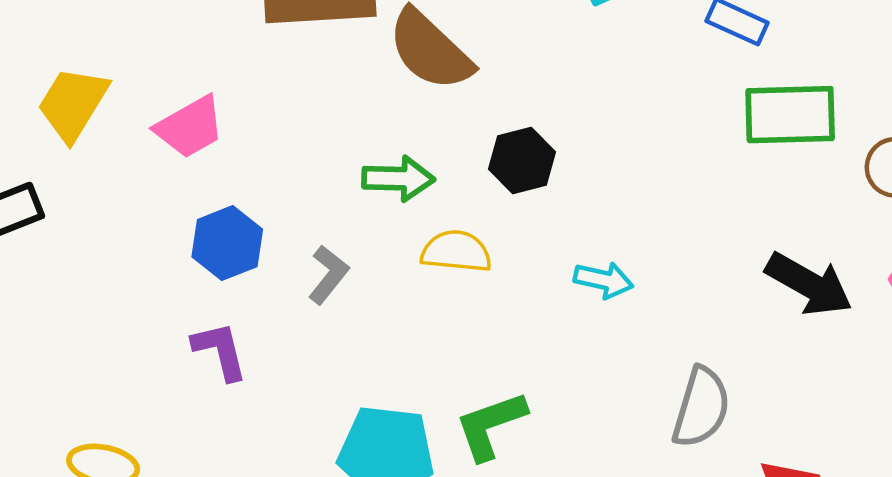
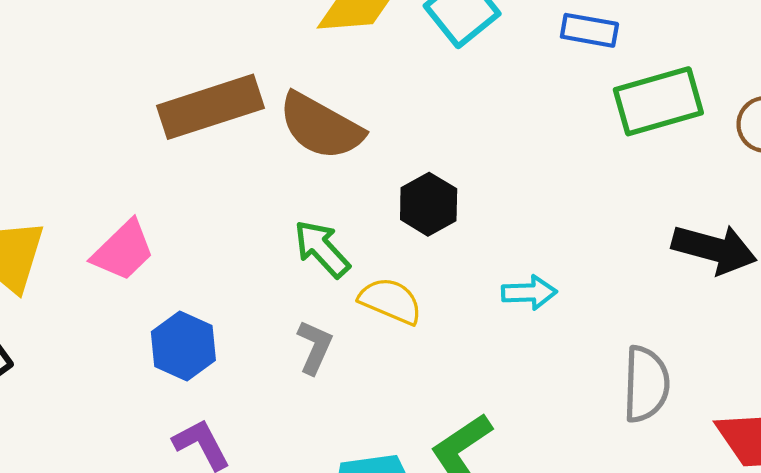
green arrow: (398, 179) -> (322, 249), turned -120
yellow semicircle: (456, 251) -> (391, 301), turned 32
gray L-shape: (328, 275) -> (315, 347), moved

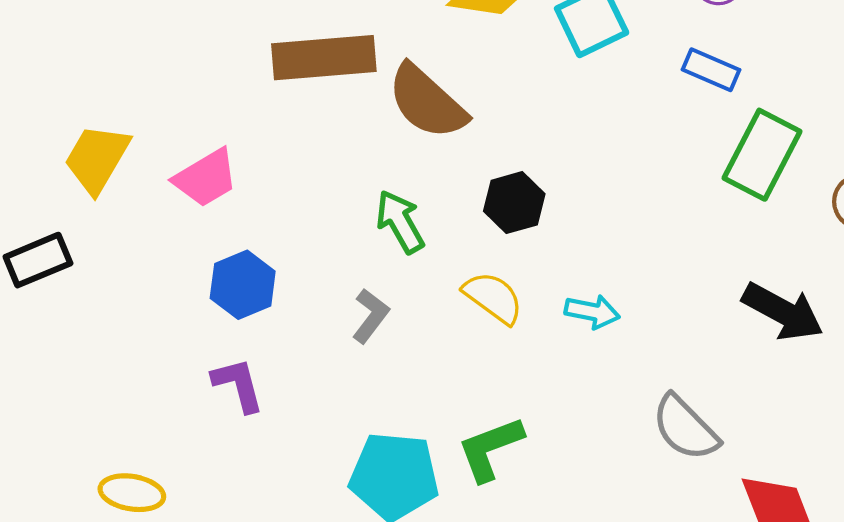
green rectangle: (658, 101) -> (762, 155), turned -60
yellow semicircle: (391, 301) -> (493, 298), moved
gray semicircle: (646, 384) -> (685, 428), turned 120

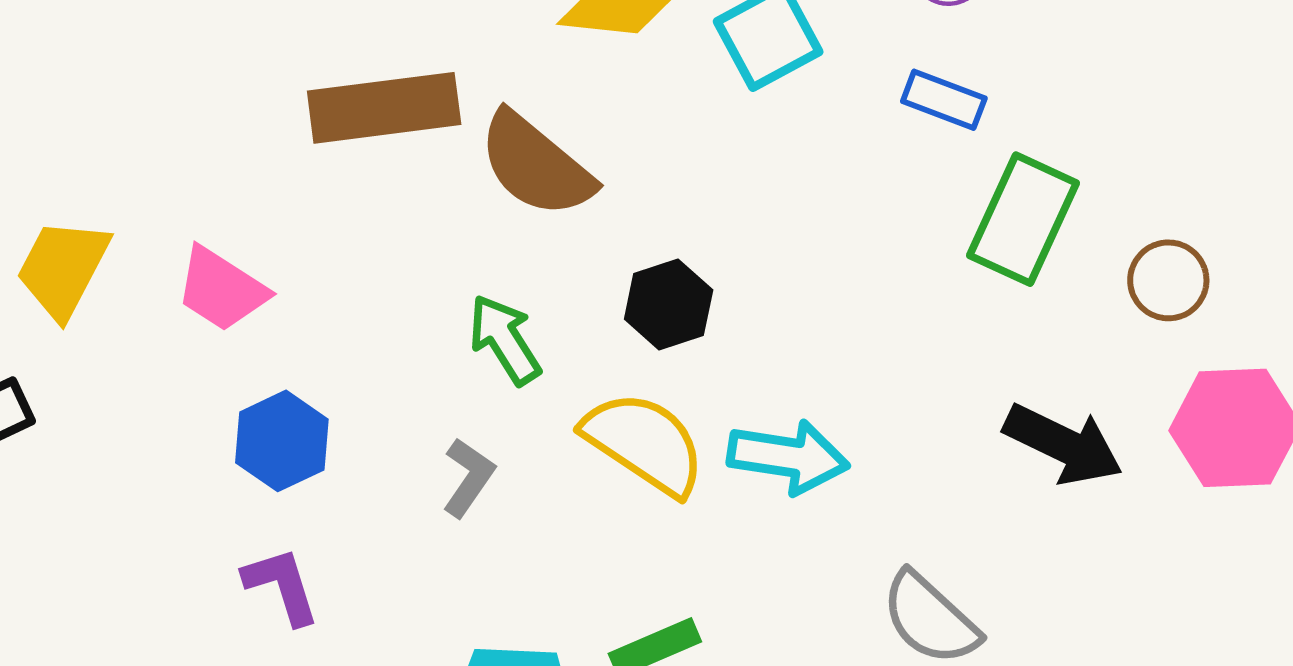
pink trapezoid: (206, 178) -> (221, 289), turned 66
yellow semicircle: (493, 298) -> (644, 443), size x1.4
cyan arrow: (592, 312) -> (788, 457), size x1.5

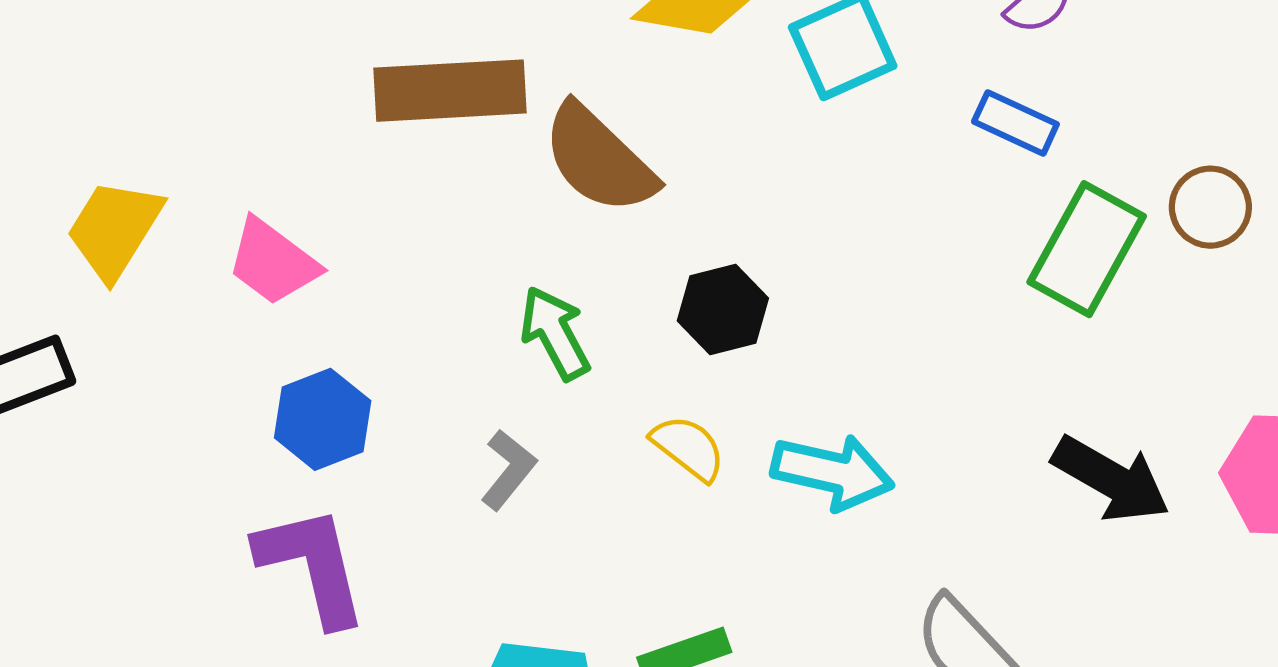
brown circle: (1168, 280) -> (1210, 207), moved
yellow semicircle: (644, 443) -> (688, 448), size x0.6
purple L-shape: (282, 586) -> (312, 565), size x1.5

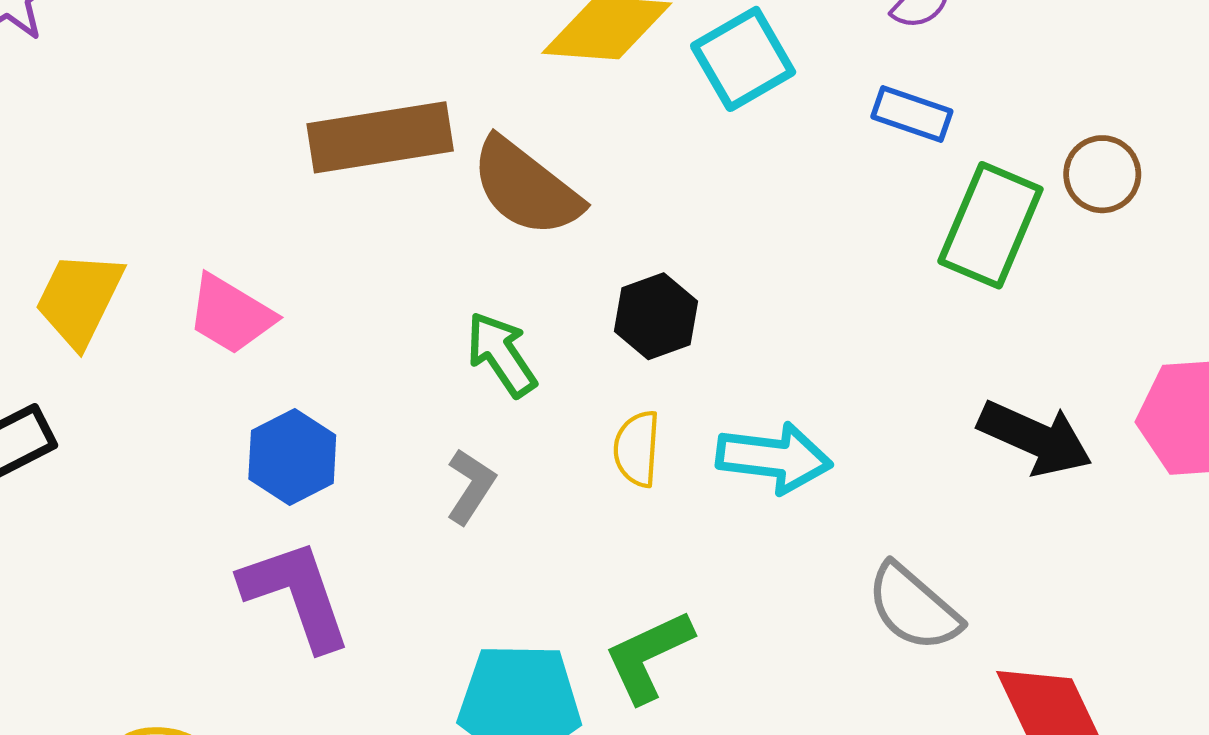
yellow semicircle: (688, 448) -> (637, 449), turned -118

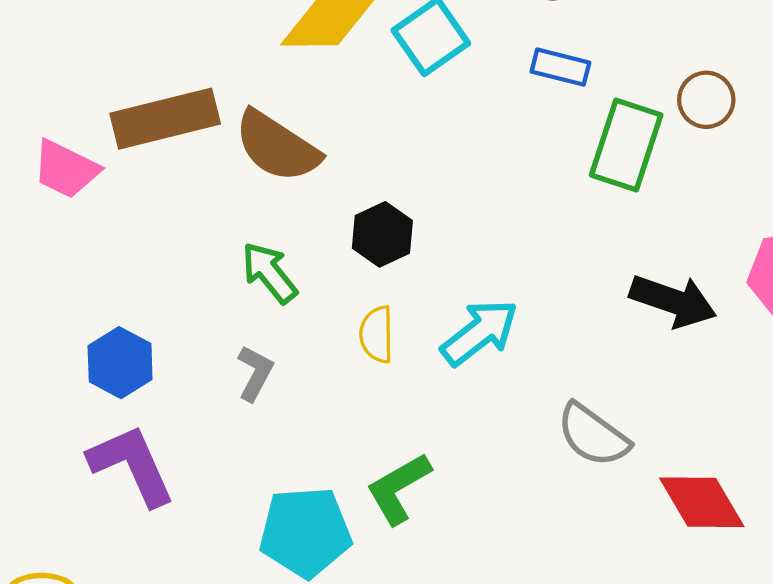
pink trapezoid: (231, 314) -> (66, 169), moved
cyan arrow: (774, 458) -> (480, 332), turned -40

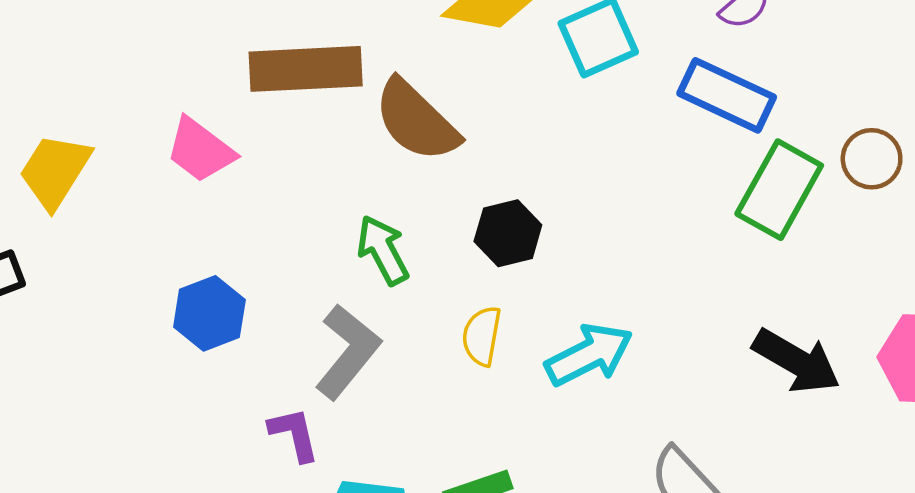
blue rectangle: (560, 67) -> (727, 95), size x1.5
pink trapezoid: (66, 169) -> (200, 150), moved
gray L-shape: (255, 373) -> (348, 352), size x1.6
purple L-shape: (132, 465) -> (294, 434), moved, size x0.6

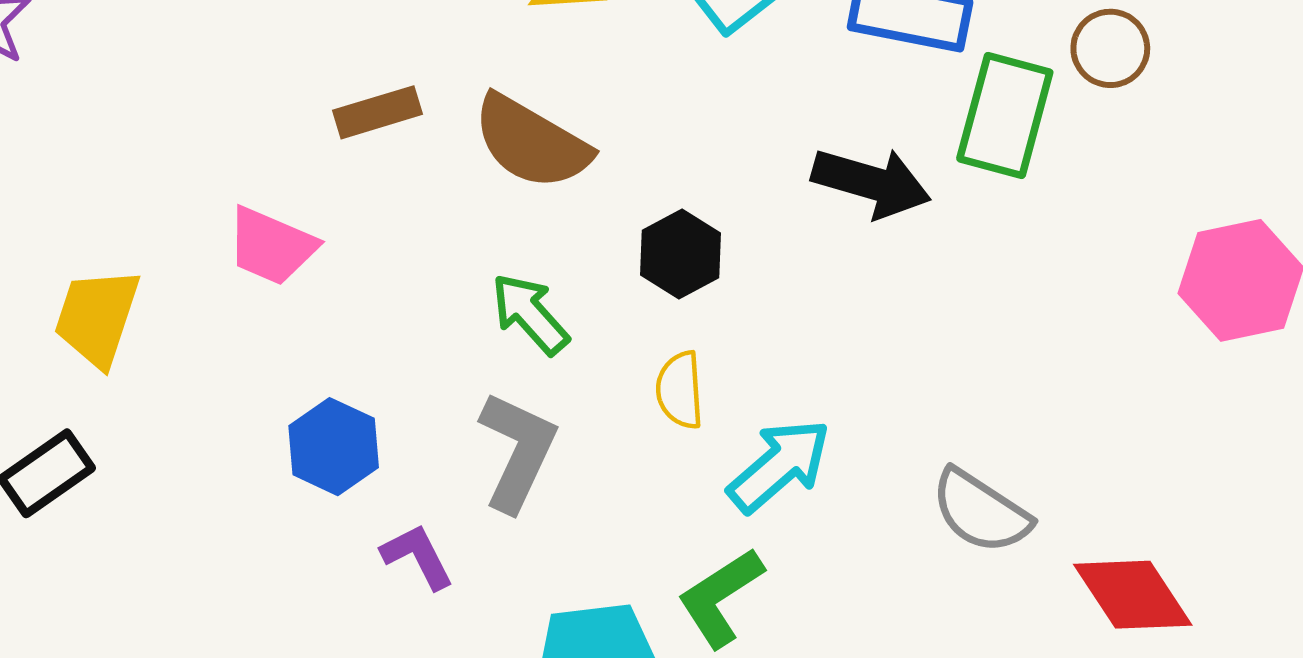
brown rectangle: (306, 69) -> (377, 112), size x0.6
cyan arrow: (589, 355) -> (779, 466), moved
black arrow: (796, 361) -> (871, 183), moved
purple L-shape: (294, 434) -> (417, 556), moved

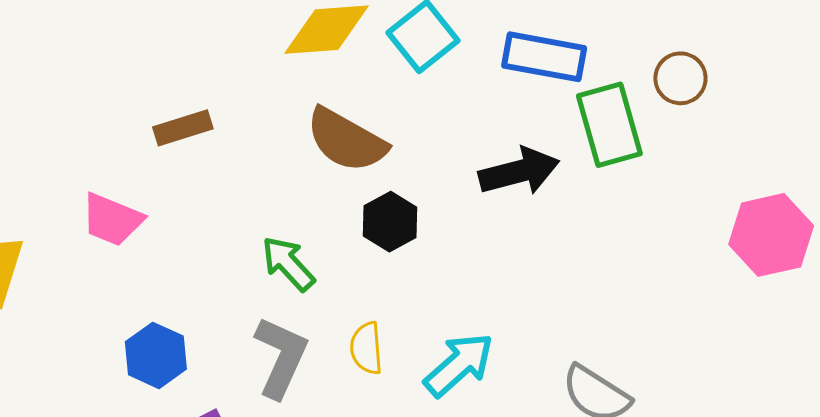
green rectangle: (1005, 115) -> (609, 125), turned -30
brown semicircle: (531, 142) -> (346, 140), moved
black arrow: (871, 183) -> (519, 171), turned -30
yellow semicircle: (680, 390) -> (366, 348), moved

